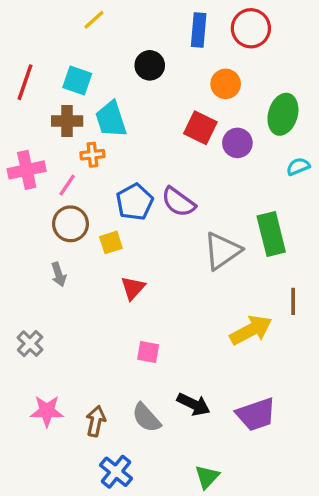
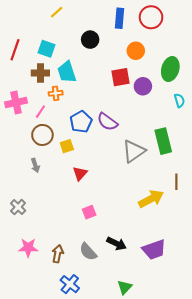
red square: (200, 128) -> (121, 77), turned -36
cyan semicircle: (298, 167) -> (179, 100), turned 96
pink square: (148, 352) -> (89, 212), turned -32

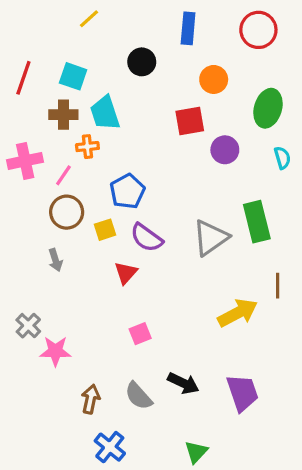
red circle: (151, 17) -> (258, 30), moved
purple circle: (143, 86) -> (225, 150), moved
purple semicircle: (107, 122) -> (147, 238), moved
pink star: (28, 248) -> (55, 351), moved
purple trapezoid: (154, 250) -> (242, 393), turned -90

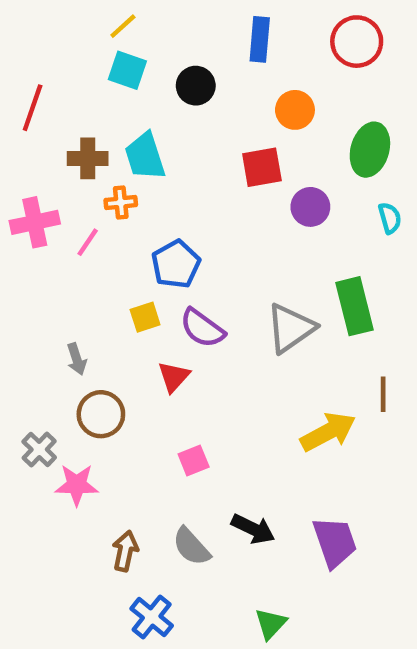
cyan square: (73, 76) -> (127, 70), moved
brown circle: (67, 212) -> (101, 414), moved

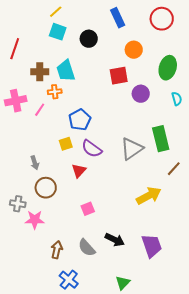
blue rectangle: (260, 39) -> (118, 18), turned -30
brown line: (383, 394) -> (174, 169), moved, turned 42
gray cross: (39, 449) -> (18, 204), turned -35

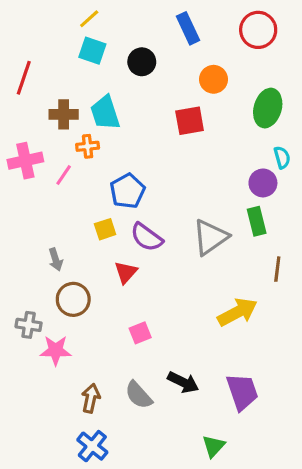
purple circle: (141, 94) -> (263, 183), moved
green rectangle: (161, 139) -> (257, 221), size x0.7
brown line: (174, 169) -> (277, 269), turned -35
blue cross: (69, 280) -> (92, 446), moved
green triangle: (123, 283) -> (214, 446), moved

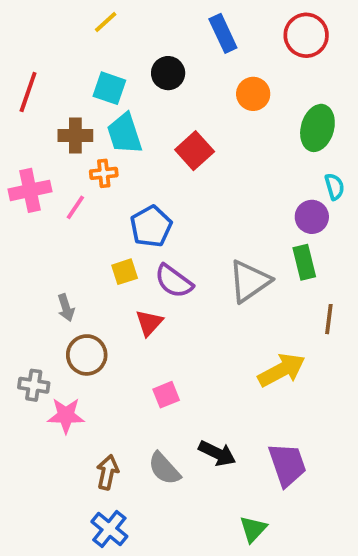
cyan square: (92, 51) -> (109, 88), moved
red square: (190, 121) -> (195, 151), moved, turned -32

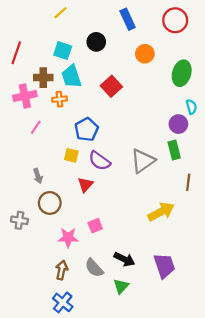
pink cross: (30, 190) -> (25, 96), moved
pink line: (75, 207) -> (36, 127), moved
yellow square: (125, 272) -> (71, 155), turned 32
pink star: (66, 415) -> (68, 238), moved
green triangle: (253, 529) -> (121, 286), moved

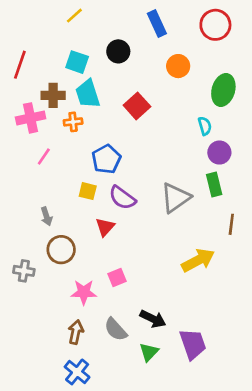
cyan semicircle: (191, 107) -> (205, 126), moved
purple trapezoid: (164, 266) -> (193, 344), moved

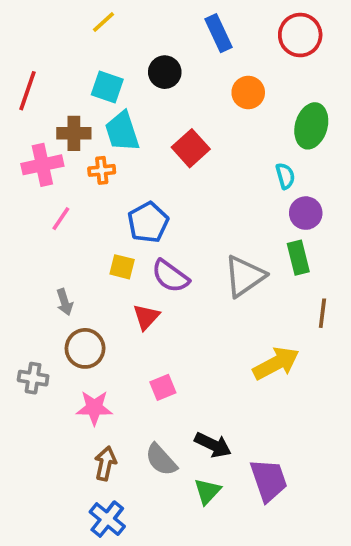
pink star: (84, 292) -> (94, 408), moved

